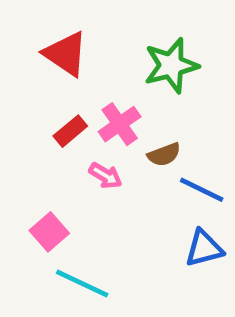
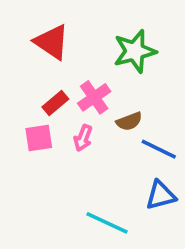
pink arrow: (105, 176) -> (83, 138), turned 80
pink square: (49, 232) -> (39, 138), moved, turned 32
cyan line: (82, 283) -> (107, 223), moved

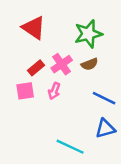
brown semicircle: (129, 121) -> (89, 64), moved

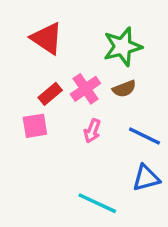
pink arrow: (54, 91) -> (92, 131), moved

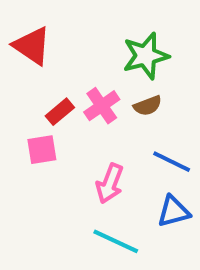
red triangle: (47, 38) -> (32, 46), moved
pink arrow: (92, 131) -> (110, 184), moved, size x1.4

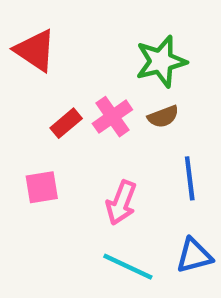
pink square: (42, 150) -> (42, 187), moved
blue line: (172, 162) -> (190, 178), turned 57
blue triangle: (174, 211) -> (194, 256), moved

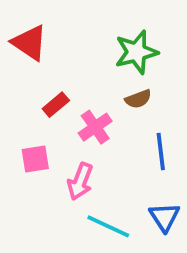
pink cross: (112, 117) -> (95, 127), moved
pink arrow: (121, 203) -> (80, 181), moved
blue triangle: (194, 256) -> (164, 217), turned -48

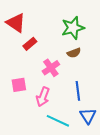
red rectangle: (56, 105) -> (30, 44), moved
blue line: (161, 151) -> (78, 91), moved

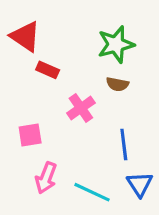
red rectangle: (30, 44) -> (48, 70), turned 64
brown semicircle: (74, 53) -> (117, 84), turned 32
pink arrow: (43, 97) -> (46, 178), moved

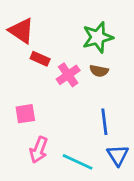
pink cross: (81, 108) -> (68, 75), moved

